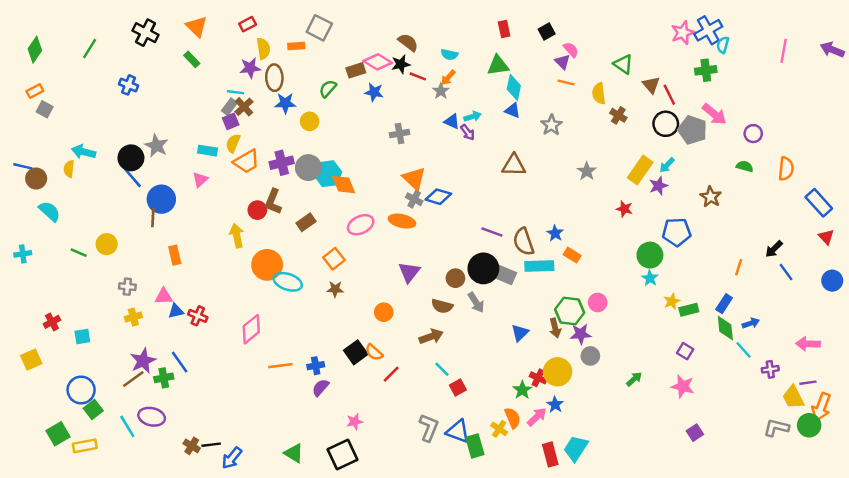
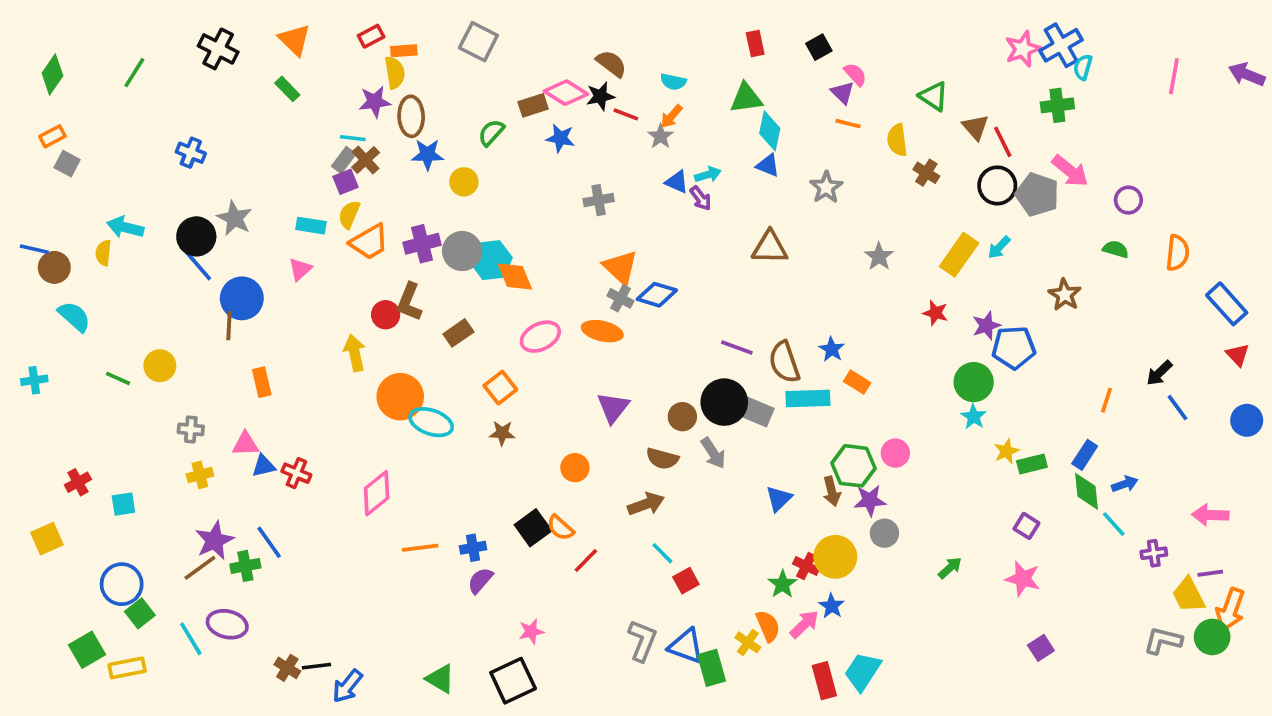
orange rectangle: (296, 46) -> (404, 51), moved
blue cross: (129, 85) -> (191, 153), moved
purple star: (658, 186) -> (986, 326), moved

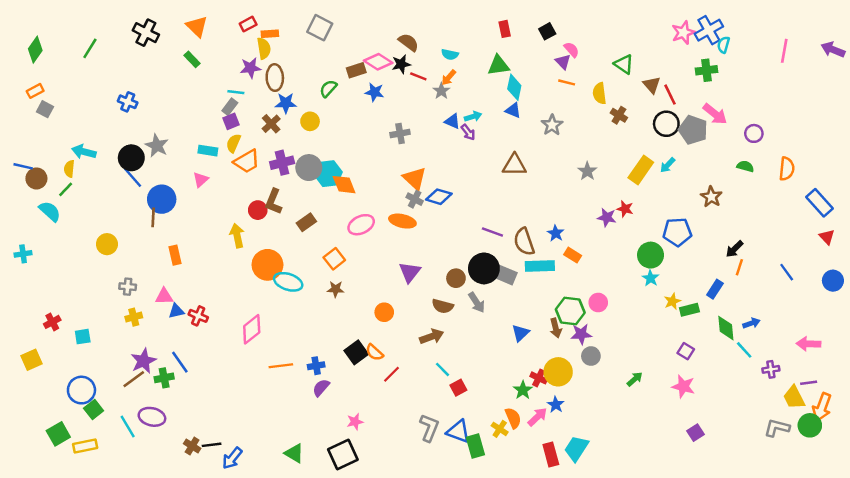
brown cross: (366, 160) -> (271, 124), moved
purple star: (986, 326) -> (607, 217), moved, turned 30
black arrow: (1159, 373) -> (734, 249), moved
green line: (118, 378) -> (66, 189), moved, turned -70
blue rectangle: (1085, 455) -> (715, 289), moved

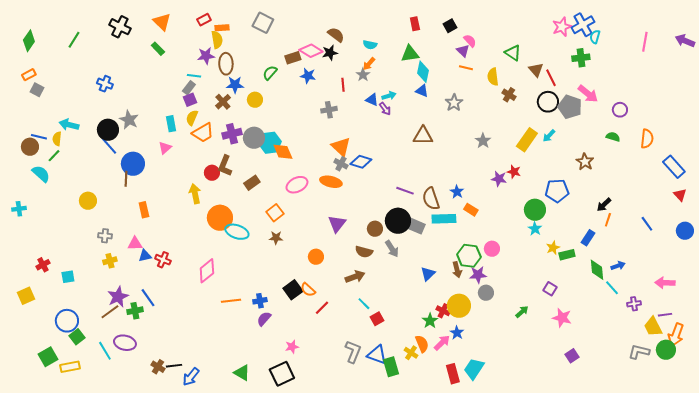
red line: (418, 76) -> (343, 85), moved, turned 64
cyan rectangle: (208, 151) -> (171, 124), turned 70
blue line: (23, 166) -> (39, 137), moved
purple square: (686, 351) -> (550, 289), moved

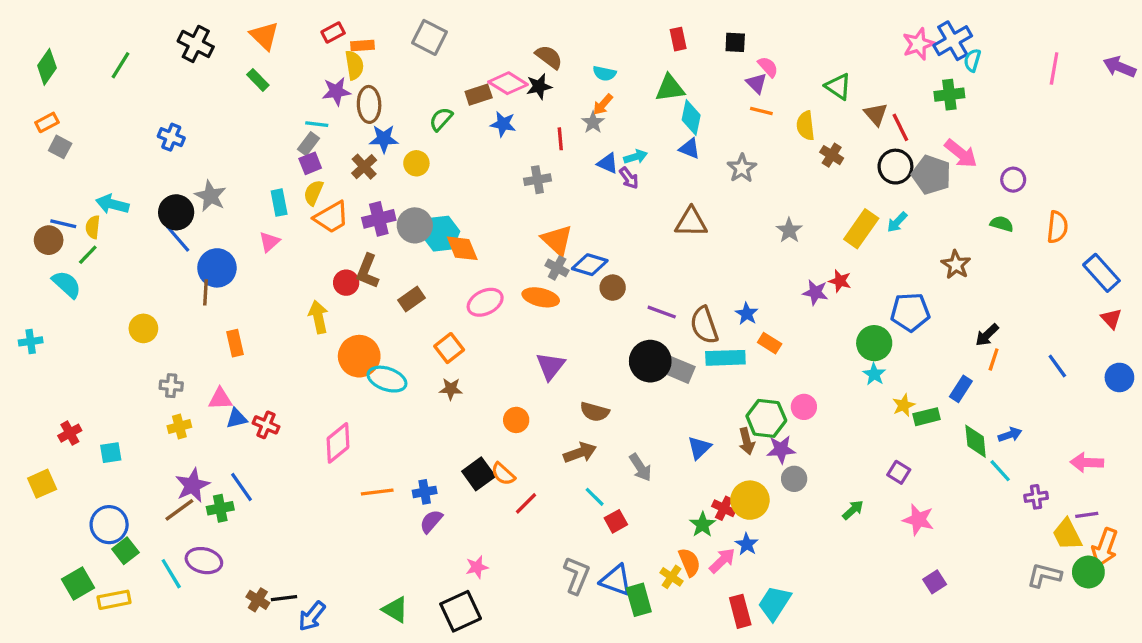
black square: (450, 26) -> (735, 42), turned 32
brown circle: (375, 229) -> (613, 288), moved
gray arrow: (392, 249) -> (640, 467), moved

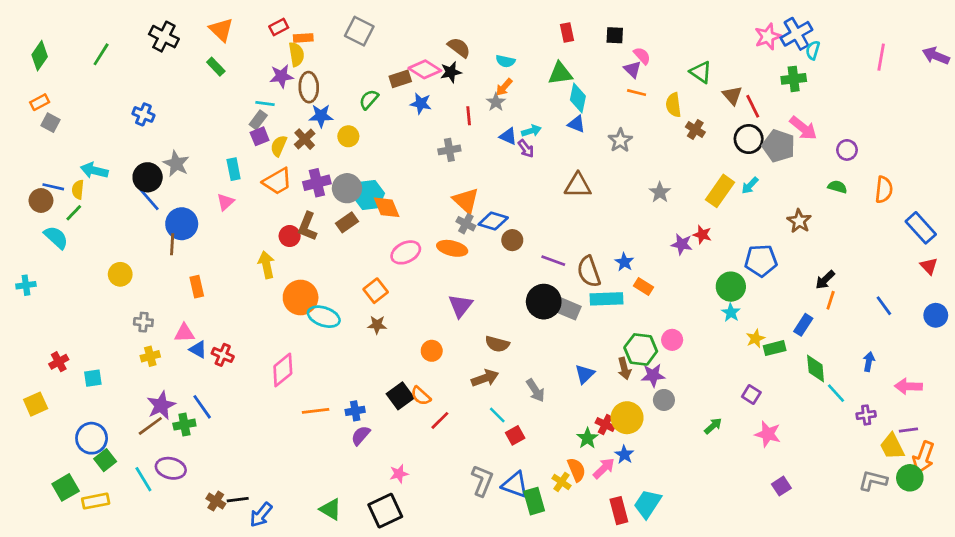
yellow semicircle: (313, 193) -> (279, 146), moved
brown rectangle: (412, 299) -> (347, 222), moved
blue triangle: (237, 418) -> (198, 349), turned 42
blue arrow: (1010, 435) -> (869, 362), moved, turned -60

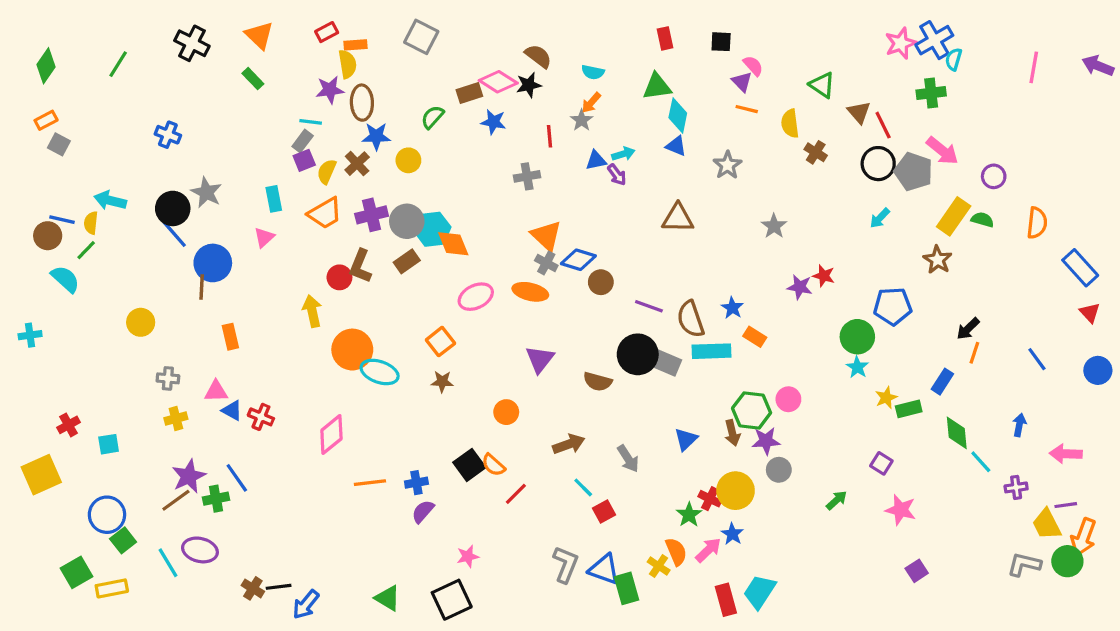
blue triangle: (508, 136) -> (596, 160), turned -36
yellow rectangle: (720, 191) -> (954, 216), moved
brown semicircle: (497, 344) -> (598, 382), moved
yellow square: (36, 404) -> (41, 475), size x1.4

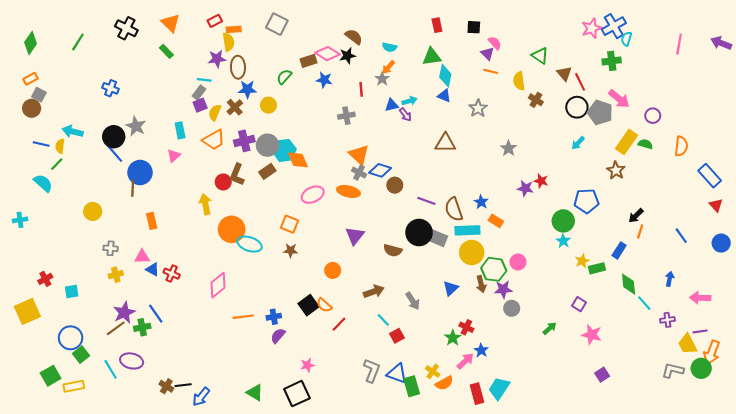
brown circle: (48, 236) -> (32, 108), moved
orange square: (440, 342) -> (290, 224), turned -30
yellow circle: (736, 491) -> (472, 253), moved
orange semicircle: (676, 552) -> (444, 383), moved, turned 84

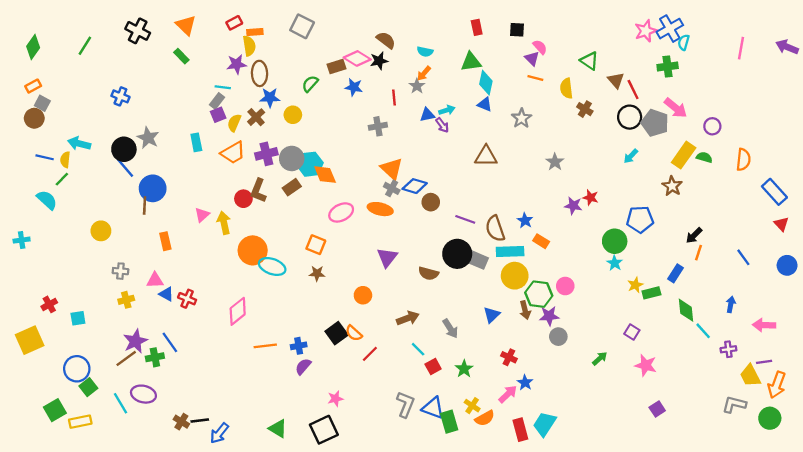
pink triangle: (174, 156) -> (202, 215), moved
green star: (453, 338) -> (464, 369), moved
green circle: (701, 368) -> (770, 418), moved

